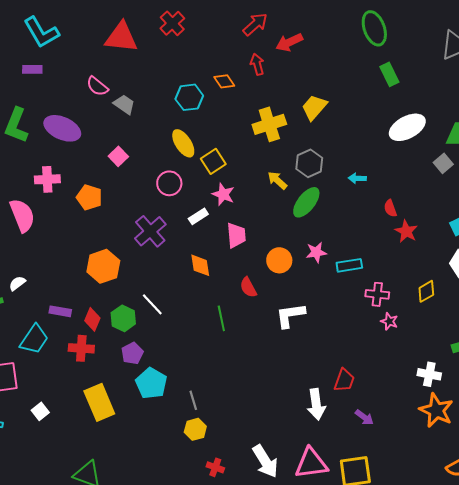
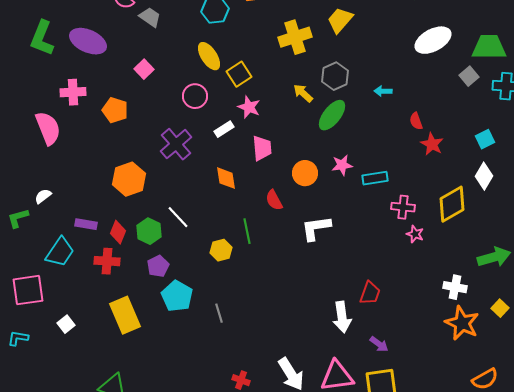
yellow diamond: (426, 291) -> (452, 204), size x1.6
purple arrow: (364, 417) -> (379, 344), moved
yellow hexagon: (195, 429) -> (221, 250), moved

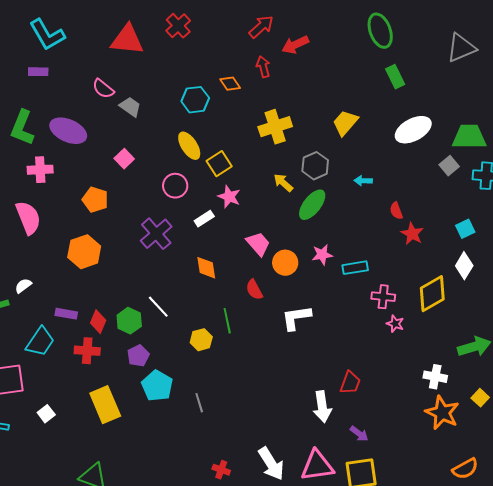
yellow trapezoid: (340, 20) -> (345, 123), moved
pink cross: (73, 92) -> (40, 170), moved
pink trapezoid: (262, 148) -> (258, 244), moved, turned -36
orange hexagon: (129, 179) -> (84, 252), moved

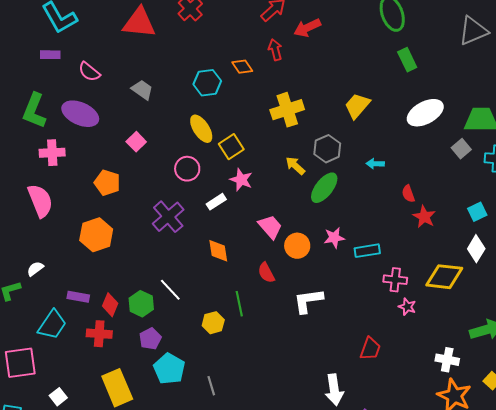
pink semicircle: (103, 89) -> (89, 72), moved
yellow diamond: (432, 294) -> (444, 277), turned 36
red trapezoid: (350, 383) -> (370, 349), moved

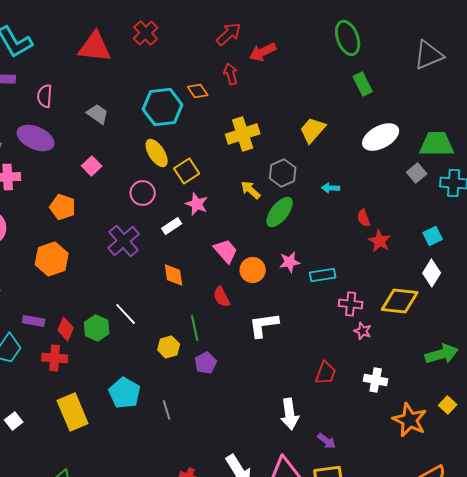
pink semicircle: (89, 72) -> (45, 96), turned 55
cyan hexagon: (207, 83) -> (163, 107), size x1.4
purple pentagon: (150, 339) -> (206, 363), moved
white cross: (447, 360) -> (376, 380), moved

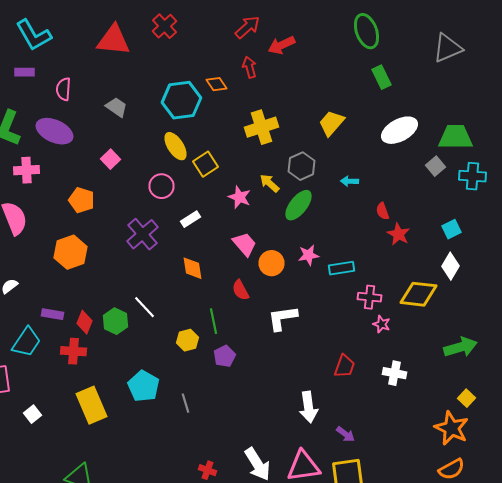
pink star: (197, 204) -> (240, 197), moved
orange star: (410, 420) -> (452, 428), moved

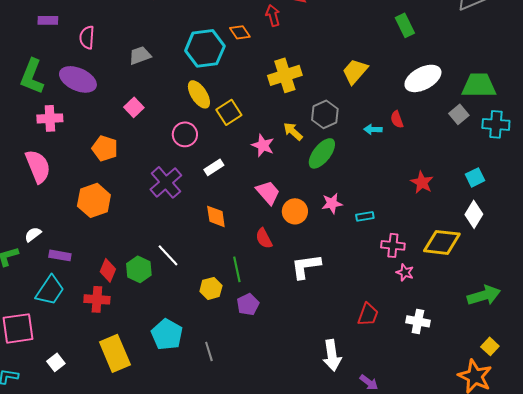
gray trapezoid: (116, 107) -> (140, 55), turned -55
red semicircle: (382, 211) -> (397, 119), moved
cyan rectangle: (342, 268) -> (365, 216), size x0.7
purple rectangle: (52, 314) -> (60, 255), moved

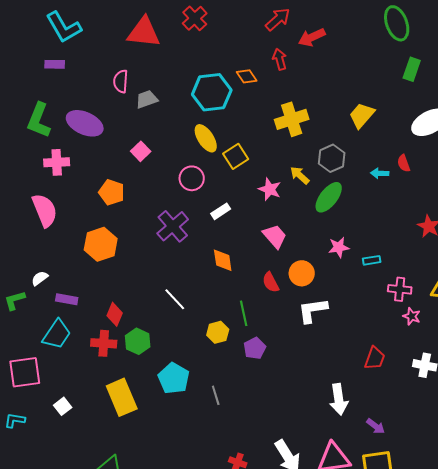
green rectangle: (405, 25) -> (412, 69), turned 45
pink semicircle: (87, 37) -> (121, 81), moved
orange circle: (295, 211) -> (302, 273), moved
green hexagon: (139, 269) -> (138, 341), moved

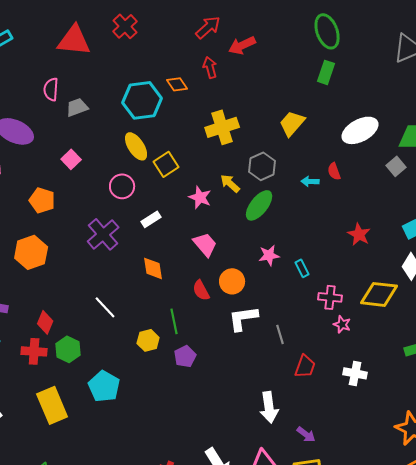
green rectangle: (412, 69) -> (326, 72), moved
cyan rectangle: (372, 260) -> (302, 268), turned 72
gray line: (216, 395) -> (280, 334), moved

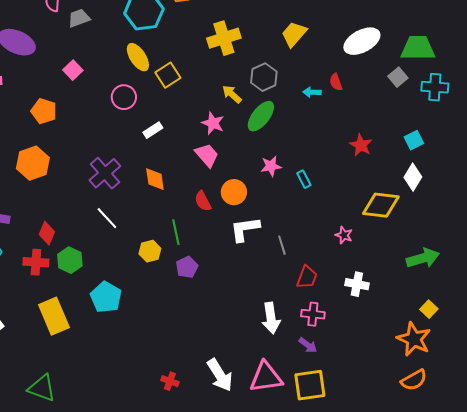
pink star: (200, 197) -> (213, 123), moved
purple cross: (103, 234) -> (105, 173), moved
pink cross: (330, 297) -> (313, 314), moved

